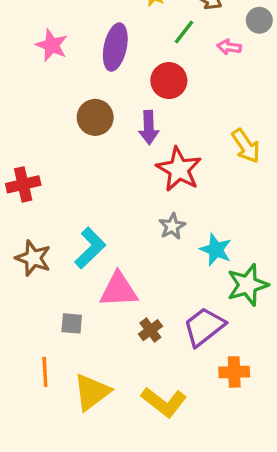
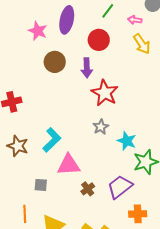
pink star: (52, 45) -> (38, 31), moved
yellow arrow: (246, 146) -> (142, 44), moved

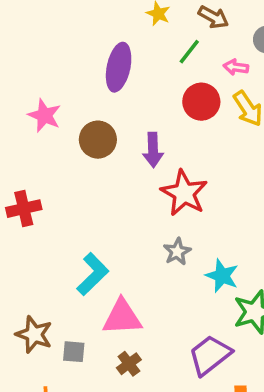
pink star: (38, 31) -> (44, 115), moved
red circle: (99, 40) -> (201, 102), moved
brown star: (18, 146) -> (34, 334), moved
brown cross: (88, 189) -> (129, 364), moved

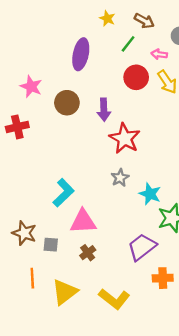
red cross: (24, 209) -> (17, 127), moved

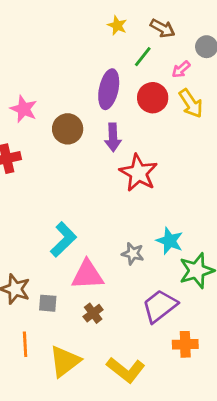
purple ellipse: (81, 54) -> (109, 89), moved
pink arrow: (159, 54) -> (181, 69), turned -49
gray star: (120, 178) -> (133, 254), moved, turned -30

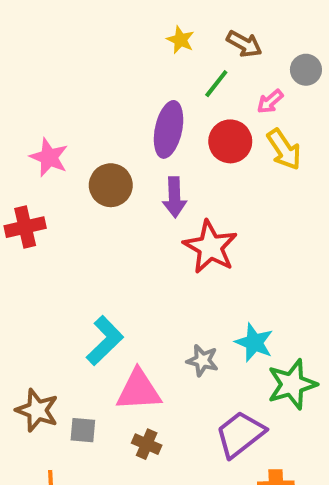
brown cross: (93, 313) -> (147, 444), turned -30

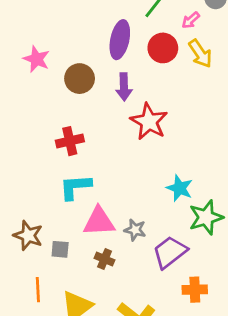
red cross: (25, 227) -> (70, 141), moved
cyan L-shape: (105, 341) -> (75, 187), turned -140
gray star: (202, 360) -> (135, 230), moved

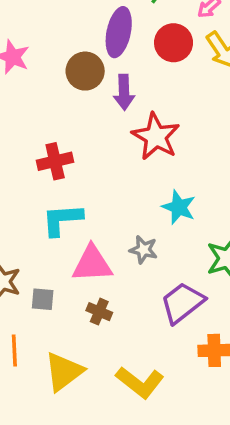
brown circle: (80, 79) -> (85, 71), moved
cyan star: (180, 188) -> (179, 207), moved
gray star: (135, 230) -> (143, 250), moved

